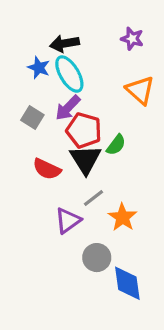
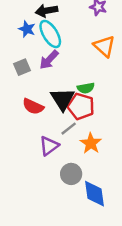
gray square: (32, 118) -> (22, 67), turned 35
red pentagon: (84, 130) -> (81, 106), moved
green semicircle: (116, 145) -> (86, 88), turned 42

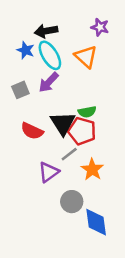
orange triangle: (104, 46) -> (86, 57), moved

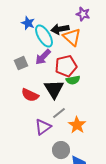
black arrow: (46, 31) -> (60, 29), moved
blue star: (26, 50) -> (28, 23), moved
red pentagon: (82, 131) -> (66, 66), moved, turned -30

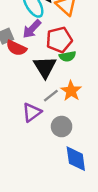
red semicircle: (30, 95) -> (16, 48), moved
orange star: (77, 125) -> (71, 91), moved
gray circle: (61, 150) -> (62, 127), moved

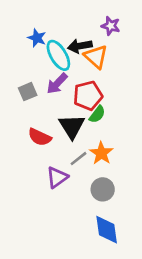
red semicircle: (16, 48) -> (40, 137), moved
green semicircle: (67, 56) -> (97, 114), turned -42
gray circle: (62, 127) -> (103, 189), moved

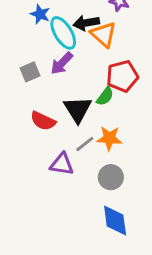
red pentagon: (88, 96) -> (122, 76), moved
orange star: (101, 153) -> (109, 138), turned -30
purple triangle: (57, 177) -> (62, 164), turned 45

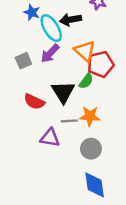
orange triangle: (104, 34) -> (85, 51), moved
gray line: (85, 144) -> (69, 121), turned 35

